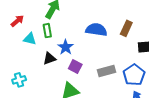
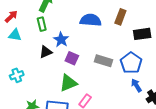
cyan triangle: (30, 39) -> (15, 35), moved
gray rectangle: (107, 71) -> (104, 61), turned 36

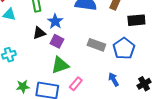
purple square: (72, 58) -> (57, 41), moved
blue arrow: (136, 85) -> (114, 79), moved

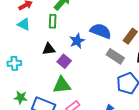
blue star: (55, 21) -> (77, 41), moved
gray rectangle: (96, 45) -> (115, 56), moved

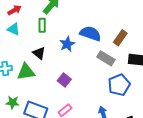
black triangle: (49, 49) -> (39, 53), turned 48
purple square: (64, 61) -> (64, 80), moved
green triangle: (62, 85) -> (26, 72), moved

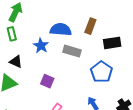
gray rectangle: (106, 58) -> (72, 51), moved

